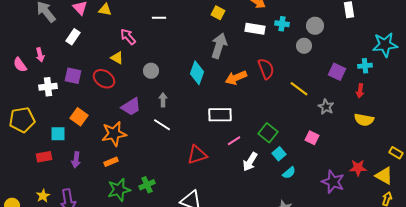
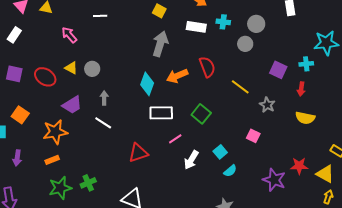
yellow triangle: (117, 58) -> (71, 68), moved
cyan diamond: (197, 73) -> (147, 84), moved
green square: (268, 133) -> (201, 114), moved

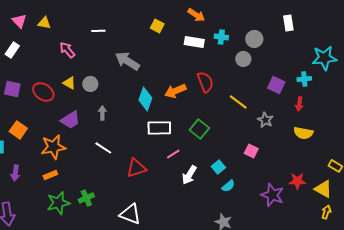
gray arrow: (160, 44) -> (127, 61), moved, turned -75
white line: (103, 123) -> (103, 148), moved

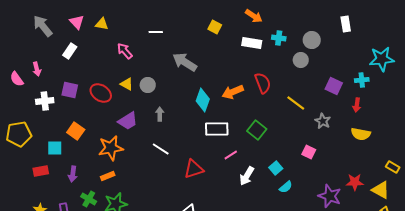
green cross: (86, 198) -> (89, 199), moved, turned -35

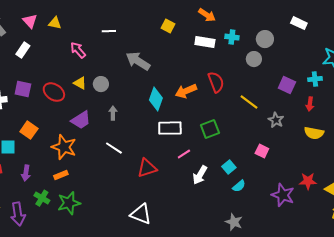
white rectangle: (346, 24) -> (299, 23), turned -56
green square: (257, 130) -> (210, 129), turned 30
orange star: (111, 148) -> (64, 147), turned 30

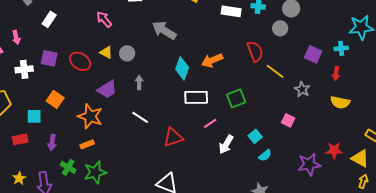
red semicircle: (216, 82) -> (255, 51), moved
purple star: (283, 195) -> (309, 164), turned -30

